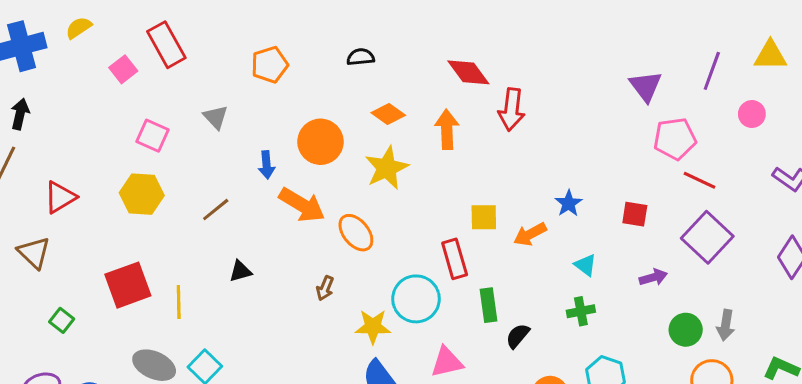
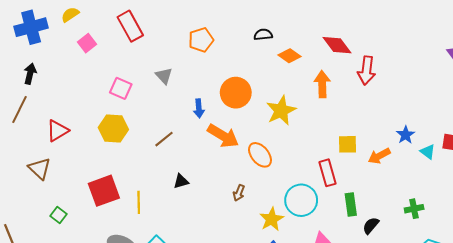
pink square: (123, 69) -> (87, 43), moved
orange diamond: (388, 114) -> (290, 56), moved
cyan triangle: (585, 265) -> (428, 152), moved
yellow star: (373, 327) -> (272, 219), turned -30

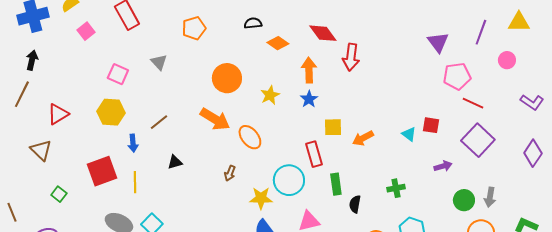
blue arrow: (199, 108) -> (133, 143), moved
yellow star: (281, 111) -> (270, 95), size x0.7
blue star: (406, 135) -> (309, 99), moved
yellow star: (272, 219) -> (261, 198), turned 30
black semicircle: (371, 226) -> (355, 204), turned -30

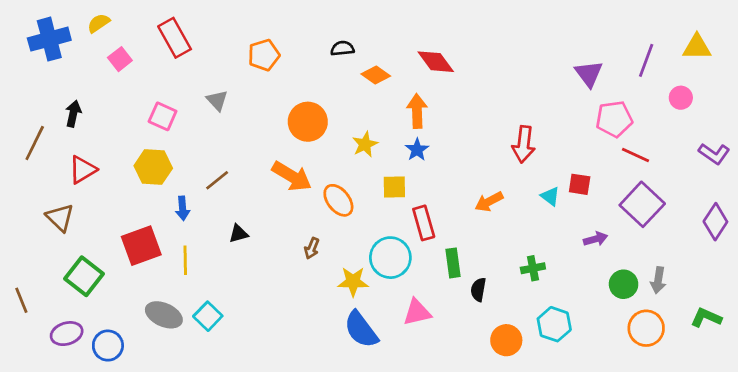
red arrow: (351, 57) -> (524, 144), moved
black arrow: (32, 60) -> (73, 114), moved
yellow square: (333, 127) -> (394, 187), moved
green square: (59, 194) -> (84, 276), size x1.8

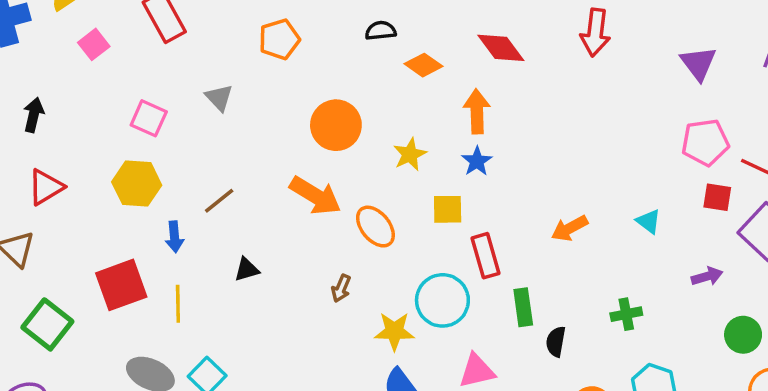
pink pentagon: (614, 119) -> (705, 142), moved
red arrow: (524, 144) -> (595, 32), moved
red square: (580, 184) -> (717, 197), moved

